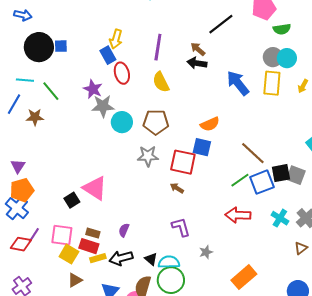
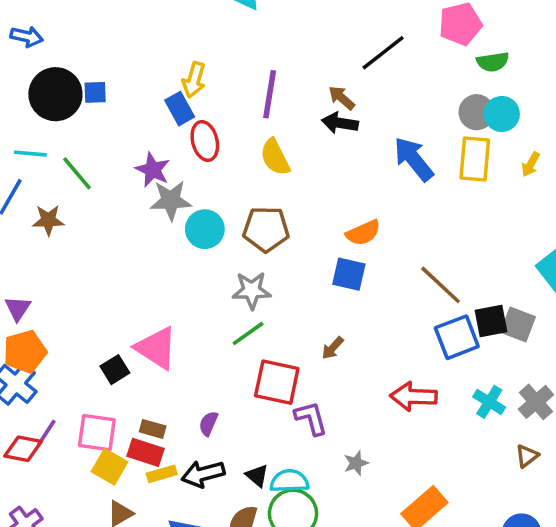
red square: (183, 162) -> (277, 382), moved
green line: (240, 180) -> (248, 334), moved
brown arrow: (177, 188) -> (333, 348), moved, turned -80

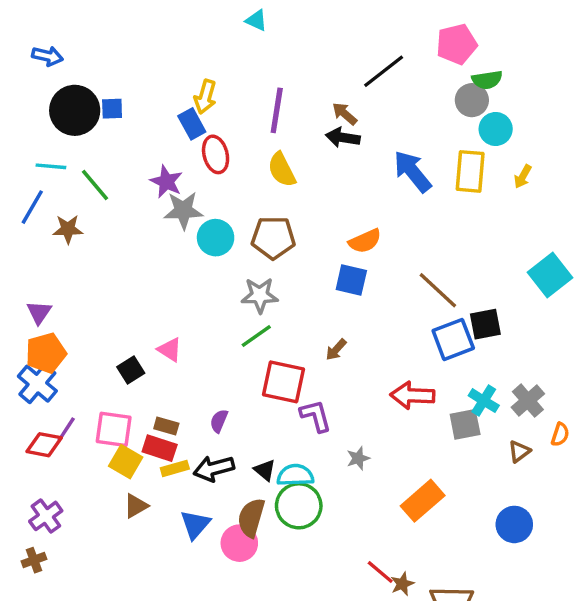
gray circle: (477, 112) -> (472, 100), moved
gray square: (518, 325) -> (465, 424), moved, turned -32
pink triangle: (156, 348) -> (170, 350), size x0.6

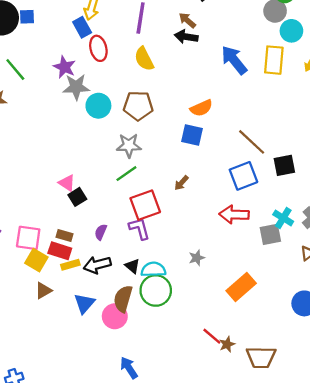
blue square: (453, 339) -> (243, 176), moved
black square: (131, 370) -> (77, 197), moved
red square: (283, 382) -> (145, 205), turned -32
purple L-shape: (316, 416) -> (139, 229), moved

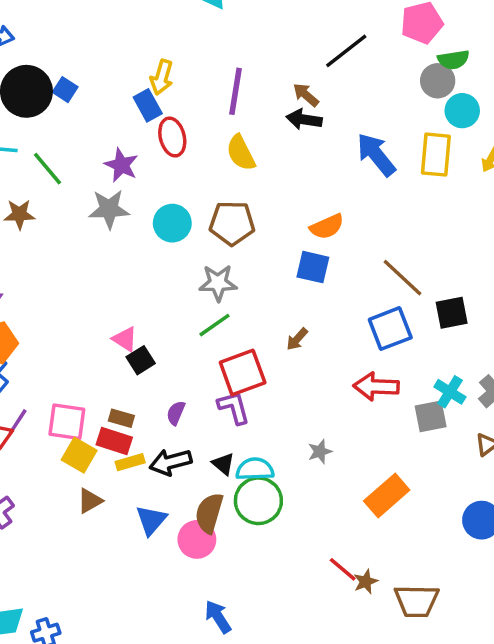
blue square: (27, 17) -> (65, 90), turned 35
gray star: (76, 87) -> (109, 209), moved

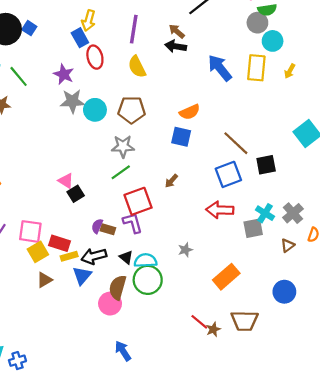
gray star: (109, 209) -> (72, 101), moved
brown rectangle: (121, 418) -> (108, 229), moved
yellow square: (79, 455) -> (38, 252), turned 30
blue triangle: (151, 520) -> (82, 276), moved
brown trapezoid: (417, 601) -> (245, 321), moved

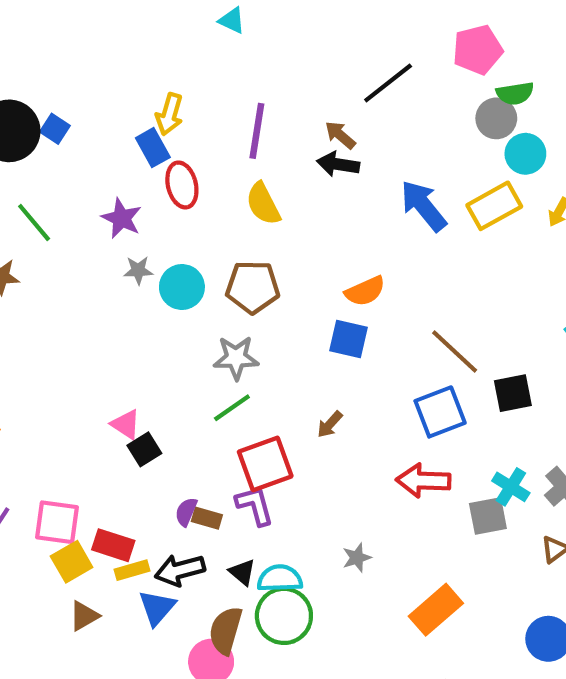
yellow rectangle: (256, 68) -> (494, 206), turned 56
gray star: (72, 101) -> (138, 270), size x0.6

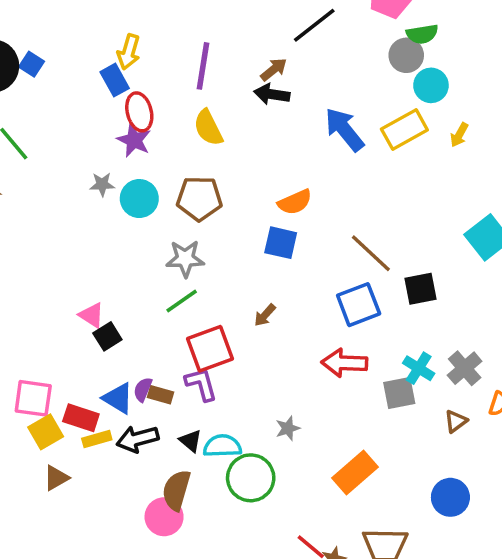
brown arrow: (340, 135) -> (274, 69), turned 100
purple star: (122, 218) -> (134, 140), moved
blue triangle: (157, 608) -> (118, 398), moved, turned -40
green circle: (284, 616) -> (251, 478), moved

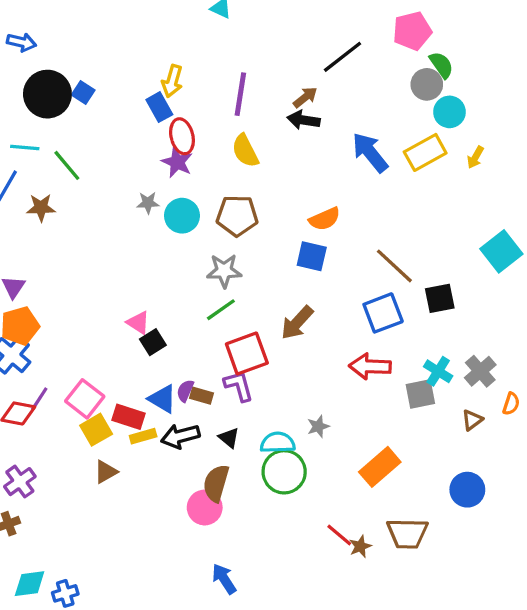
green semicircle: (422, 34) -> (441, 65), turned -116
brown arrow: (265, 315) -> (297, 323), size x1.6
pink square: (33, 398) -> (85, 399), turned 30
cyan semicircle: (222, 446) -> (278, 443), moved

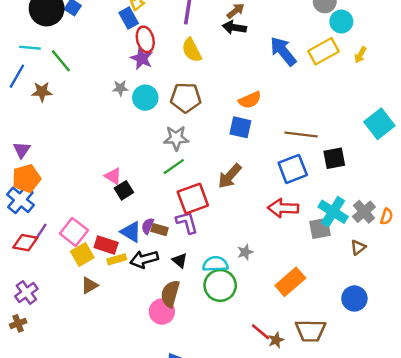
brown line: (394, 266) -> (301, 134), turned -36
cyan cross: (438, 371) -> (333, 212), size x1.4
orange semicircle: (511, 404) -> (387, 216), moved

